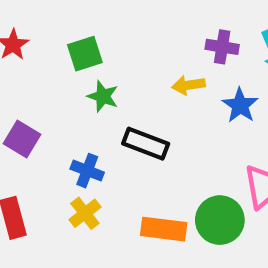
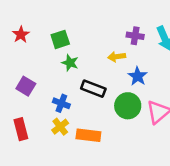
blue star: (240, 105) -> (138, 76), moved
green circle: (220, 220) -> (128, 106), moved
orange rectangle: (164, 229) -> (88, 135), moved

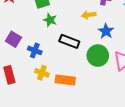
blue cross: (61, 103) -> (35, 50), moved
yellow cross: (60, 127) -> (42, 73), turned -32

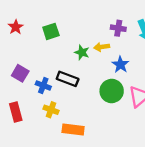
green star: (50, 20) -> (82, 52), moved
black rectangle: (69, 41) -> (68, 79), moved
orange rectangle: (65, 80) -> (73, 130), moved

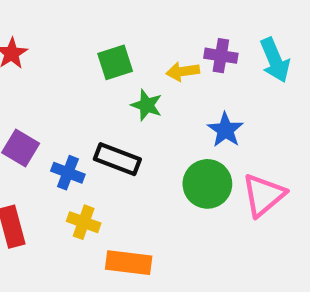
green square: (51, 31) -> (115, 62), moved
yellow arrow: (102, 47) -> (183, 71), moved

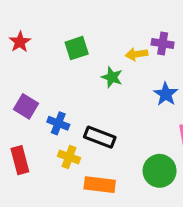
green square: (115, 62) -> (77, 48), moved
black rectangle: (117, 159) -> (100, 137), moved
green circle: (207, 184) -> (160, 171), moved

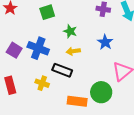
yellow arrow: (137, 54) -> (73, 51), moved
blue cross: (58, 123) -> (38, 48), moved, size x1.5
orange rectangle: (100, 185) -> (77, 101), moved

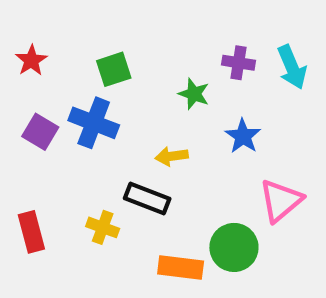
green star: (70, 31) -> (194, 94), moved
blue cross: (38, 48) -> (94, 123), moved
purple square: (14, 50) -> (40, 132), moved

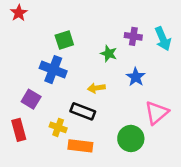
red star: (31, 60) -> (19, 13), moved
purple square: (40, 132) -> (31, 99), moved
orange rectangle: (181, 268) -> (80, 146), moved

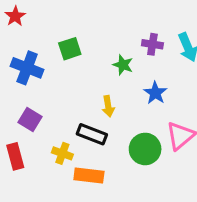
blue cross: (53, 70) -> (27, 68), moved
yellow arrow: (96, 88) -> (108, 106), turned -91
green circle: (131, 138) -> (145, 149), moved

